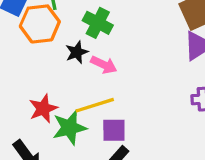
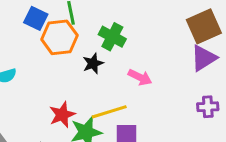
pink arrow: (104, 65) -> (140, 77), moved

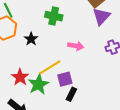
green cross: (112, 37) -> (54, 16), moved
pink arrow: (140, 77) -> (76, 46), moved

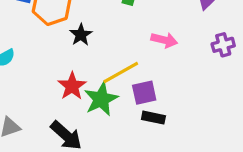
black star: (31, 39) -> (81, 35), moved
black rectangle: (71, 94) -> (153, 118), turned 72

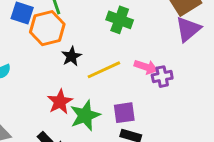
purple cross: (223, 45) -> (162, 77), moved
yellow line: (121, 73) -> (104, 70), moved

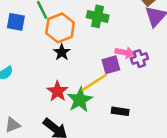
orange hexagon: (47, 28) -> (60, 28), moved
yellow line: (104, 70) -> (94, 82), moved
purple square: (124, 113) -> (111, 65), moved

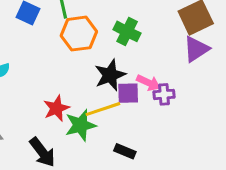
black star: (62, 52) -> (110, 75), moved, size x1.5

